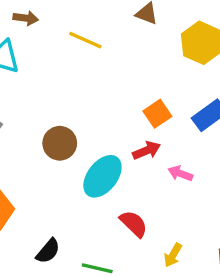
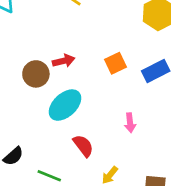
red arrow: (147, 150) -> (64, 61), moved
pink arrow: (180, 173) -> (130, 123), moved, turned -126

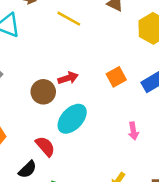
red semicircle: (83, 146) -> (45, 146), moved

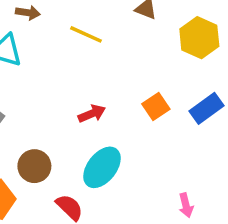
brown circle: (43, 92) -> (34, 166), moved
pink arrow: (133, 131) -> (186, 205), moved

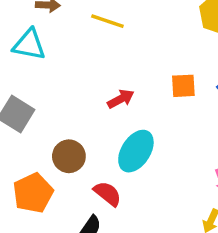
orange square: (156, 107) -> (183, 86), turned 36

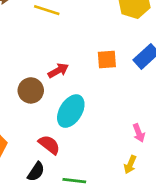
brown circle: (69, 156) -> (31, 90), moved

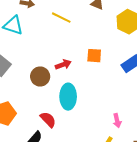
orange square: (107, 60) -> (94, 56), moved
cyan ellipse: (71, 111) -> (68, 97), turned -40

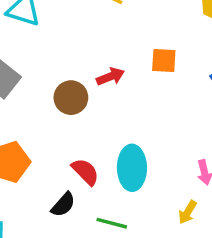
cyan ellipse: (68, 97) -> (132, 168), moved

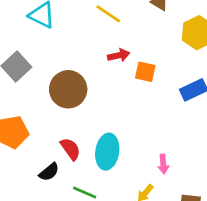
red arrow: (110, 77) -> (119, 55), moved
brown circle: (71, 98) -> (68, 89), size x1.4

